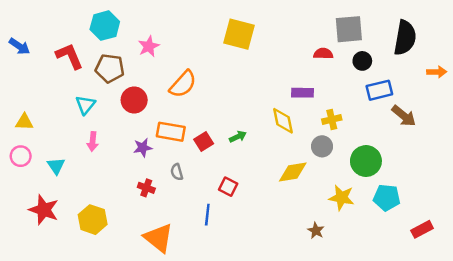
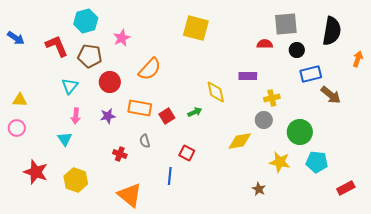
orange arrow: (437, 72) -> (358, 59), turned -70
yellow diamond: (283, 121) -> (216, 92), moved
purple star: (143, 148) -> (108, 116), moved
cyan triangle: (56, 166) -> (65, 139), moved

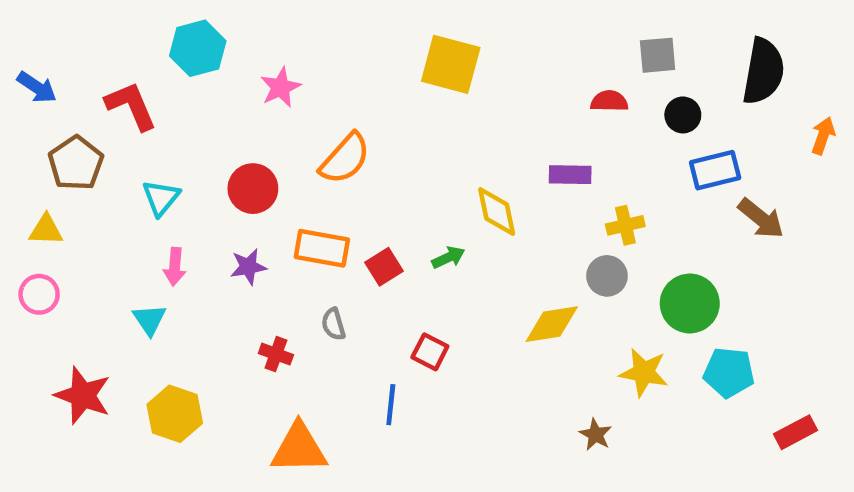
gray square: (286, 24) -> (658, 55), size x0.7
brown pentagon: (90, 56) -> (76, 163), moved, turned 30
orange triangle: (130, 195) -> (299, 448), turned -40

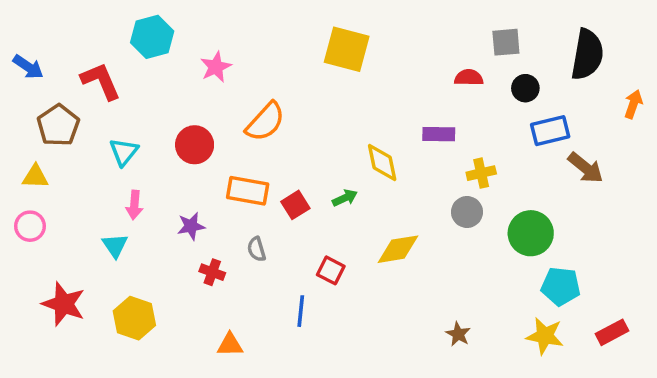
purple star: (248, 267) -> (191, 226), moved
yellow diamond: (552, 324) -> (398, 249), moved
yellow star: (644, 372) -> (545, 336), moved
orange triangle: (299, 448) -> (230, 345), size x0.6

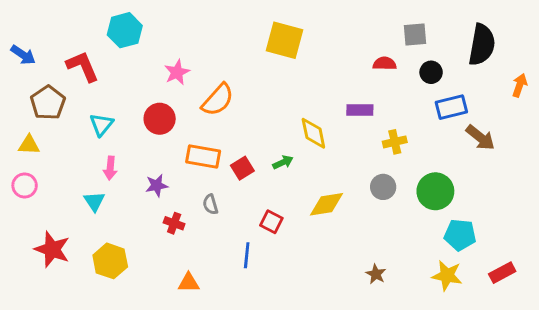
pink star: (216, 67) -> (177, 72), moved
gray circle: (467, 212) -> (383, 187), moved

